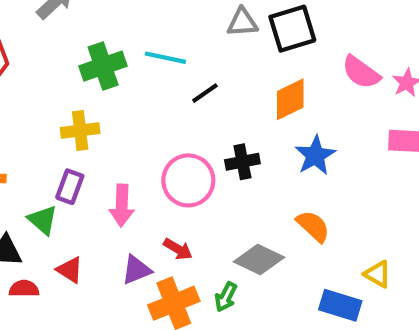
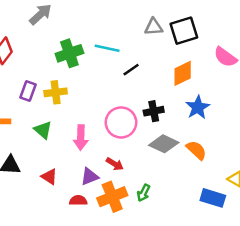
purple rectangle: (70, 187) -> (28, 91), moved
green triangle: (43, 220) -> (43, 130), moved
gray diamond: (259, 259) -> (164, 144), moved
red semicircle: (24, 289) -> (78, 200), moved

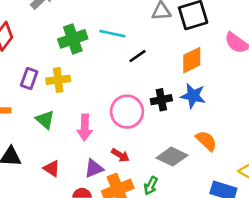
blue star: (198, 107) -> (193, 96), moved, turned -30
gray diamond: (164, 144) -> (172, 157), moved

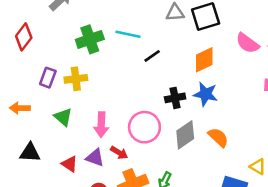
pink circle: (127, 112) -> (144, 127), moved
red arrow: (120, 155) -> (119, 153), moved
gray diamond: (172, 157) -> (185, 135), moved, turned -60
purple triangle: (94, 168) -> (95, 158), moved, turned 42

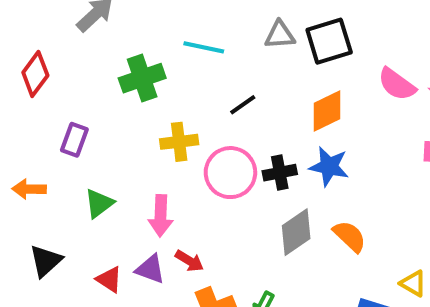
cyan line: (128, 34) -> (204, 47), moved
yellow cross: (76, 79) -> (179, 142), moved
green triangle: (63, 117) -> (99, 203), turned 42
pink circle: (144, 127) -> (230, 173), moved
black triangle: (30, 153) -> (46, 261), turned -45

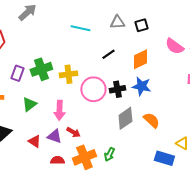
black square: (329, 41) -> (141, 25), size x0.6
green cross: (142, 78) -> (41, 69), moved
black line: (243, 105) -> (108, 54), moved

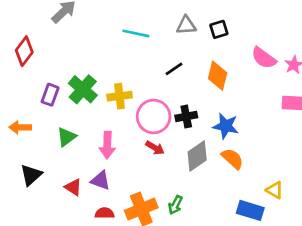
orange diamond: (140, 59) -> (218, 76), turned -50
green cross: (41, 69) -> (83, 89), turned -30
blue star: (141, 86) -> (226, 126), moved
red arrow: (73, 132) -> (155, 148), moved

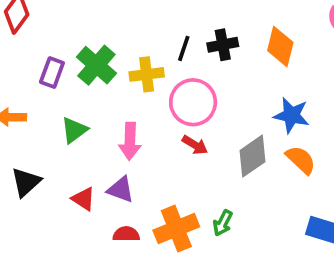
black line: (174, 69) -> (184, 48), moved, turned -36
black cross: (186, 116) -> (223, 45), moved

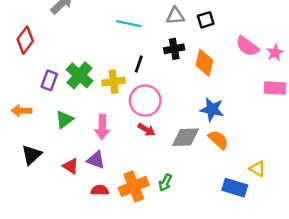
black cross: (223, 45) -> (174, 49), moved
gray diamond: (252, 156) -> (185, 137), turned 32

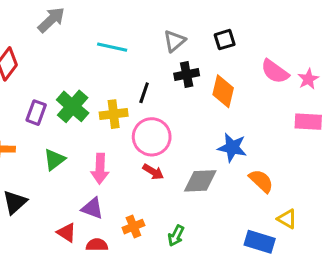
gray triangle: (175, 16) -> (174, 41), moved, turned -36
cyan line: (129, 24) -> (112, 47), moved
orange semicircle: (218, 140) -> (261, 181), moved
red triangle: (71, 166) -> (67, 233), moved
orange cross: (134, 186) -> (133, 227), moved, size x0.6

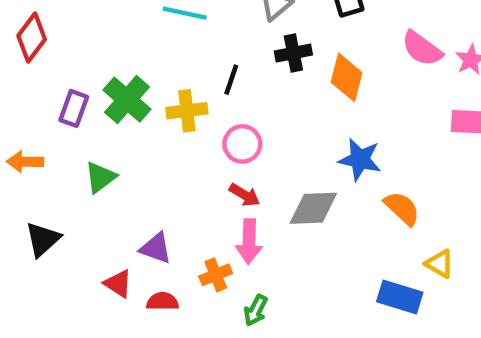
pink circle: (152, 137) -> (242, 144), size x0.7
pink arrow: (100, 169) -> (249, 242), moved
green arrow: (176, 236) -> (256, 310), moved

